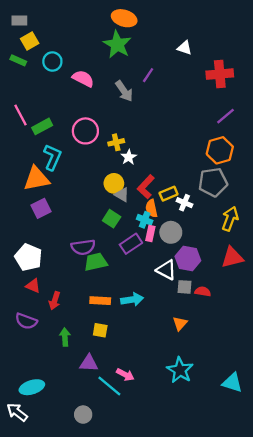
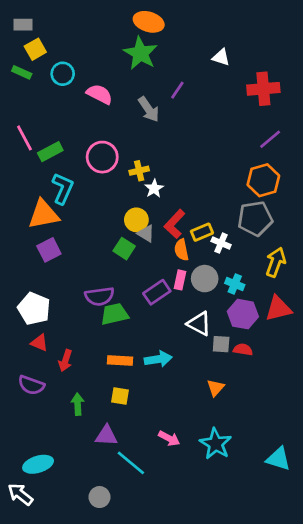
green square: (112, 219) -> (124, 249), moved
cyan cross: (145, 220) -> (235, 284), moved
purple hexagon: (188, 259) -> (243, 314), moved
pink arrow: (125, 375) -> (169, 438), moved

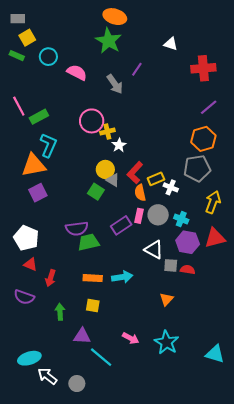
pink circle: (102, 157) -> (92, 121), moved
white arrow: (20, 494) -> (47, 376), moved

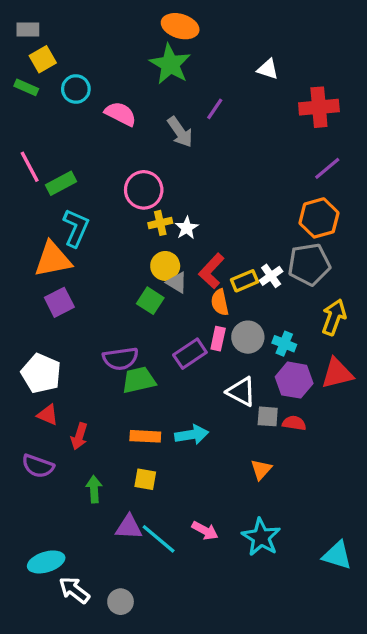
yellow cross: (107, 131) -> (160, 223), moved
white cross: (171, 187) -> (271, 276), moved, turned 32
cyan line: (101, 357) -> (159, 539), moved

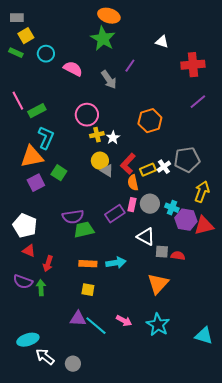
orange hexagon: (319, 218) -> (150, 121), moved
green square: (150, 301) -> (59, 173), moved
purple hexagon: (294, 380) -> (186, 220), moved
orange triangle: (261, 469) -> (158, 284), size x1.6
green arrow: (94, 489) -> (41, 288), moved

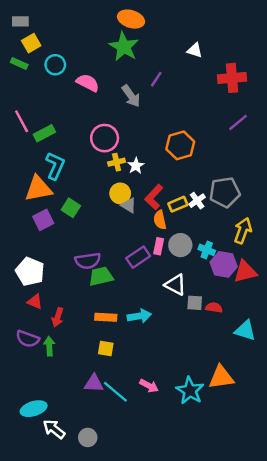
orange triangle: (158, 284) -> (221, 377), moved, turned 40
cyan triangle: (204, 336) -> (245, 330), moved

